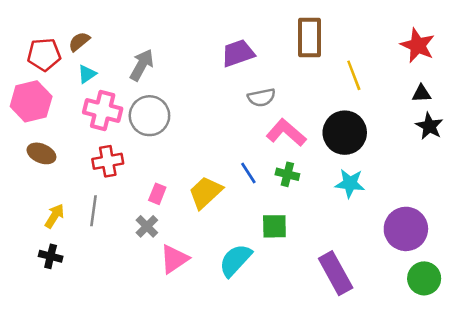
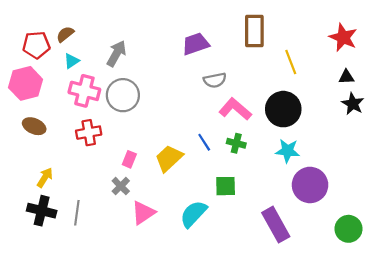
gray line: (94, 211) -> (77, 213), moved
purple circle: (406, 229) -> (310, 185), moved
black cross: (51, 256) -> (42, 211), size x1.5

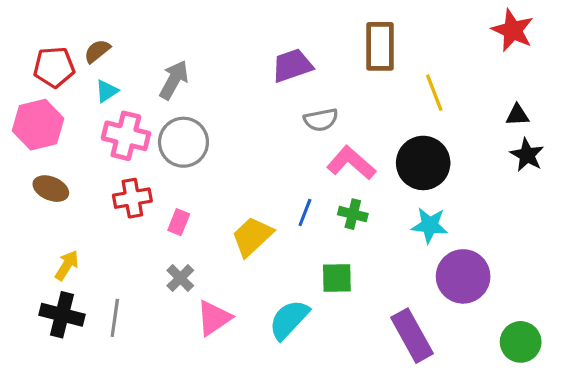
red star: (343, 37) -> (513, 30), moved
blue line: (204, 142) -> (305, 212), turned 54
pink rectangle: (129, 159) -> (179, 222), moved

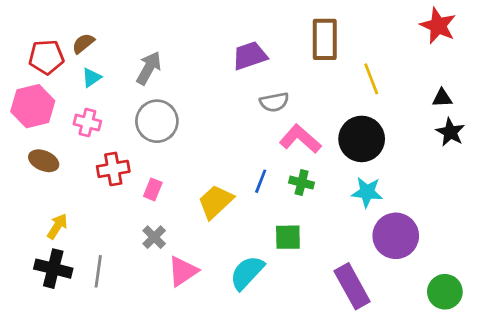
pink cross: (126, 136) -> (87, 123), moved, size x0.7

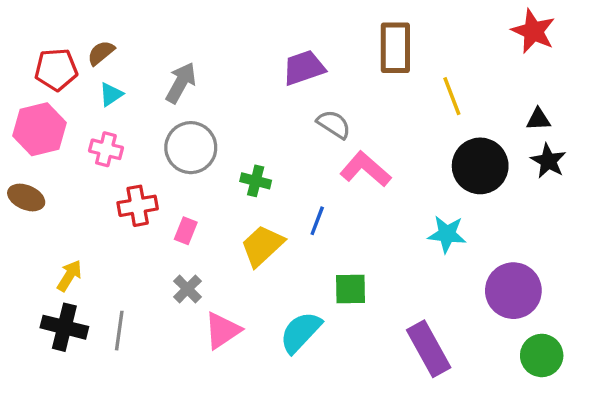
gray semicircle: (274, 102) -> (334, 124), turned -136
black circle: (362, 139) -> (480, 166), moved
brown ellipse: (44, 161) -> (26, 197), moved
green cross: (302, 183) -> (256, 181), moved
purple circle: (396, 236) -> (513, 291), moved

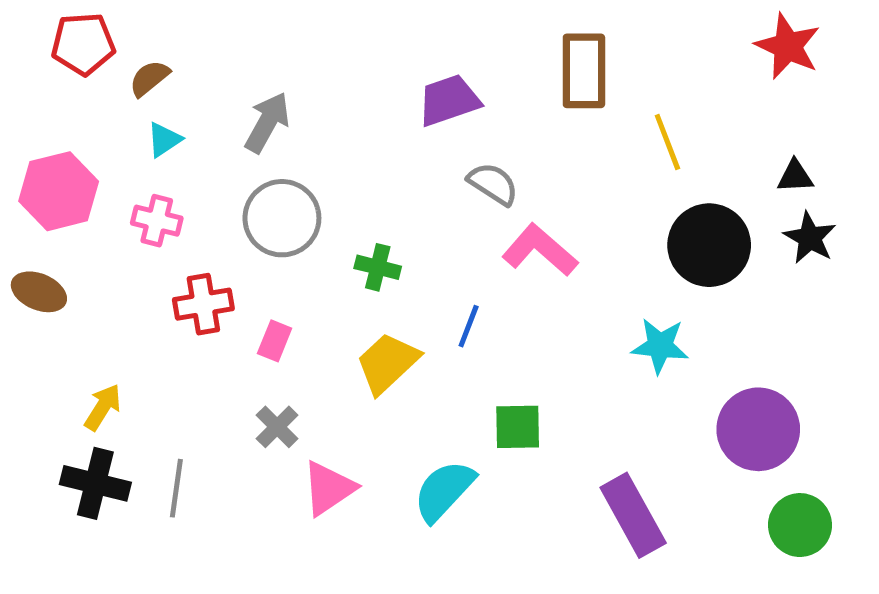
red pentagon: (56, 69) -> (83, 44), moved

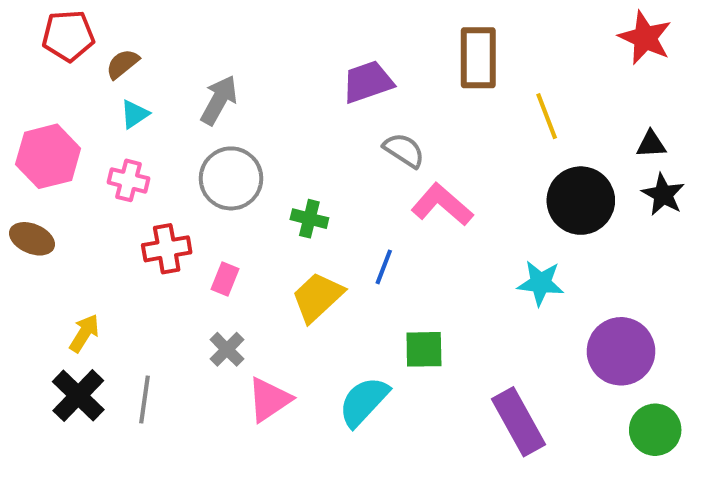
black cross: (95, 483) -> (78, 396), turned 30

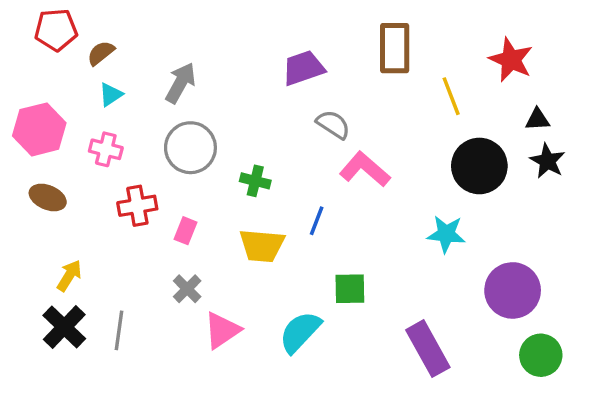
red star: (645, 38) -> (511, 60), moved
brown ellipse: (32, 239) -> (48, 197), moved
yellow trapezoid: (317, 297) -> (262, 246), turned -132

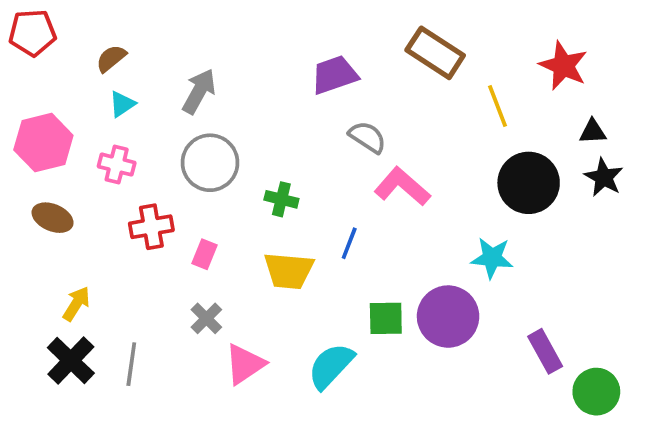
red pentagon: (56, 30) -> (32, 33), moved
brown rectangle: (395, 48) -> (435, 53), turned -57
purple circle: (513, 290) -> (448, 317), moved
purple rectangle: (428, 349) -> (545, 351), moved, size x0.7

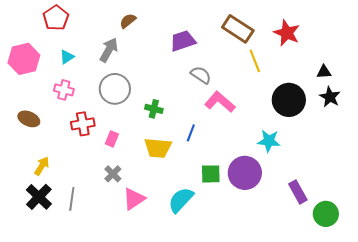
red pentagon: (32, 33) -> (56, 18), moved, turned -30
brown semicircle: (111, 58) -> (128, 21), moved
red star: (563, 66) -> (287, 33), moved
yellow line: (497, 106) -> (255, 61), moved
pink hexagon: (43, 143) -> (24, 59), moved

